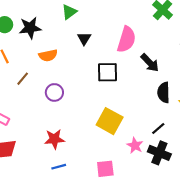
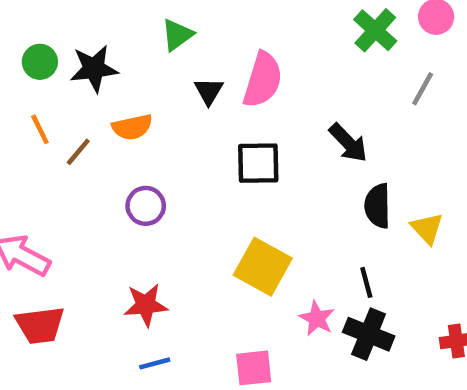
pink semicircle: (126, 39) -> (263, 80), moved
brown line: (23, 79) -> (78, 152), moved
black line: (158, 129) -> (366, 282), turned -64

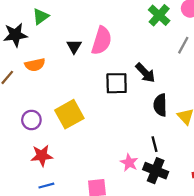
green triangle: (177, 35) -> (41, 16), moved
black square: (258, 163) -> (117, 83), moved
purple circle: (146, 206) -> (31, 120), moved
yellow square: (263, 267) -> (69, 114), moved, turned 32

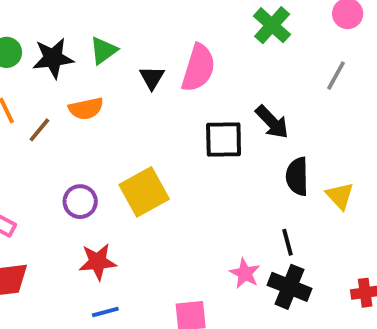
green cross: (159, 15) -> (272, 25), moved
green triangle: (41, 16) -> (103, 50), moved

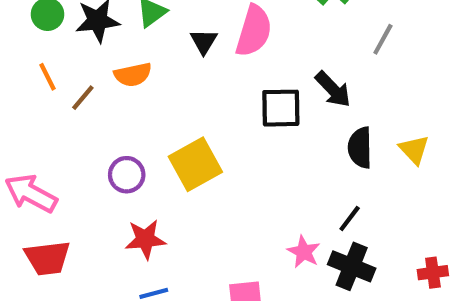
gray line: (336, 76) -> (383, 39), moved
yellow triangle: (340, 196) -> (414, 150), moved
black line: (288, 242) -> (350, 218), turned 52

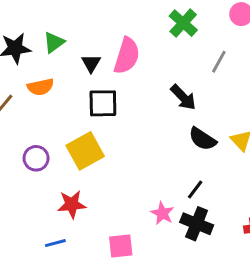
black square: (281, 108) -> (103, 103), moved
black semicircle: (360, 148) -> (203, 139), turned -56
red star: (145, 239) -> (72, 204), moved

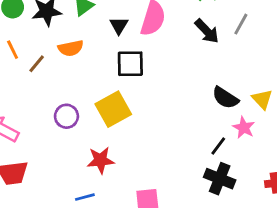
black arrow: (183, 97) -> (207, 31), moved
pink star: (162, 213) -> (244, 128), moved

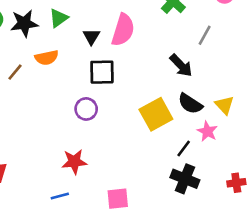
black arrow: (207, 31) -> (181, 65), moved
yellow square: (113, 109) -> (156, 114), moved
purple circle: (66, 116) -> (86, 109), moved

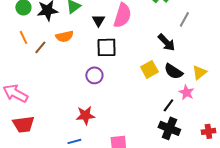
yellow triangle: (224, 105) -> (199, 72), turned 35
yellow square: (156, 114) -> (149, 69), moved, size x0.7

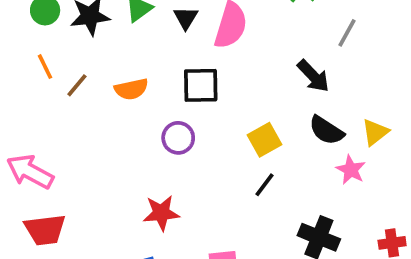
black triangle: (98, 20) -> (186, 18), moved
orange semicircle: (64, 36) -> (131, 89), moved
yellow square: (149, 69) -> (264, 140), moved
black line: (168, 105) -> (264, 185), moved

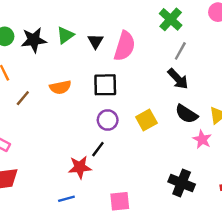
gray line: (347, 33) -> (180, 51), moved
brown line: (77, 85) -> (23, 98), moved
purple circle: (178, 138) -> (108, 120), moved
black line: (264, 185) -> (98, 149), moved

